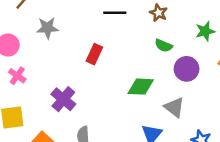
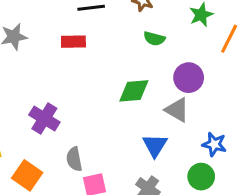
red rectangle: (94, 54) -> (73, 42), moved, turned 72
purple circle: (187, 69) -> (189, 78), moved

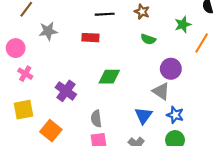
green diamond: (134, 91) -> (109, 77), moved
blue star: (214, 144) -> (175, 115), moved
gray semicircle: (74, 159) -> (96, 119), moved

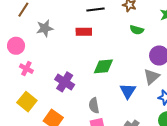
gray triangle: (161, 91) -> (152, 77), turned 48
yellow square: (24, 110) -> (27, 102), turned -36
blue triangle: (143, 115) -> (128, 91), moved

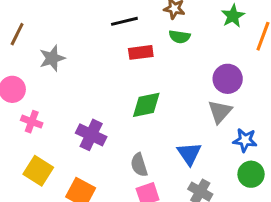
green semicircle: (137, 30) -> (180, 37), moved
red rectangle: (84, 32) -> (141, 52), moved
blue triangle: (128, 91) -> (189, 154), moved

